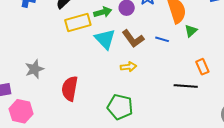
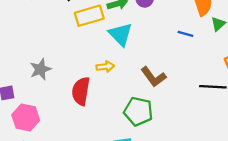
brown L-shape: (133, 39) -> (153, 77), moved
yellow arrow: (128, 67) -> (105, 67), moved

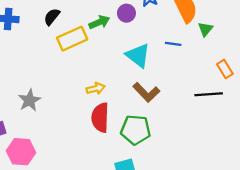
cyan triangle: (120, 34) -> (138, 55), moved
red semicircle: (81, 91) -> (100, 118), moved

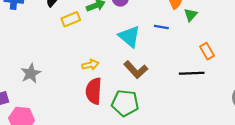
yellow rectangle: (72, 39) -> (71, 19), size x0.7

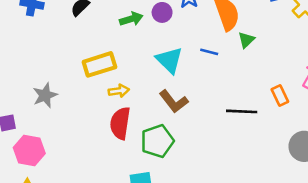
yellow rectangle: (71, 19) -> (99, 64), moved, size x1.4
orange rectangle: (207, 51) -> (280, 95), moved
green pentagon: (125, 103) -> (157, 141), turned -30

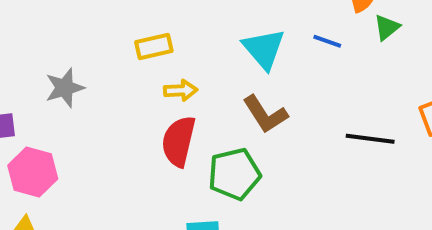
yellow rectangle: (99, 64) -> (154, 47), size x0.7

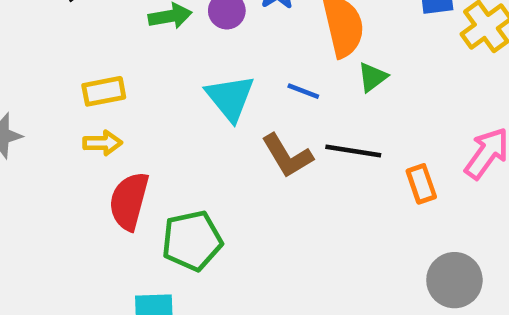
yellow arrow: (181, 90) -> (103, 143), moved
brown L-shape: (265, 114) -> (287, 156), moved
black line: (370, 139) -> (353, 151), moved

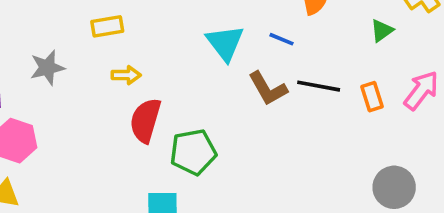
green triangle: (372, 77) -> (382, 31), moved
yellow rectangle: (104, 91) -> (107, 26), moved
orange rectangle: (421, 184) -> (372, 97), moved

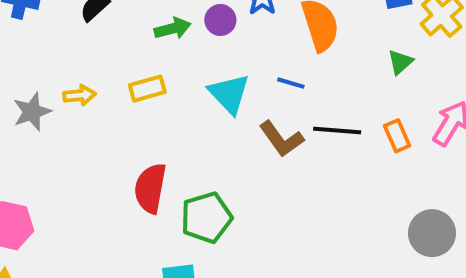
yellow rectangle: (107, 26) -> (147, 89), moved
gray star: (47, 68) -> (32, 112), moved
yellow arrow: (126, 75) -> (80, 95), moved

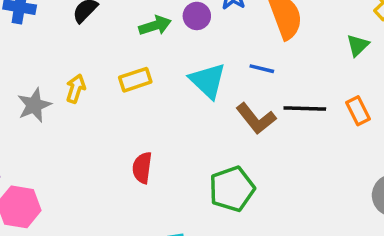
yellow arrow: (80, 95) -> (76, 89), turned -64
red semicircle: (150, 188) -> (142, 168), size x0.7
green pentagon: (207, 218) -> (232, 189), moved

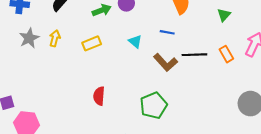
cyan triangle: (208, 81) -> (135, 41), size x0.6
yellow arrow: (76, 89) -> (55, 38), moved
gray star: (34, 105) -> (29, 38), moved

